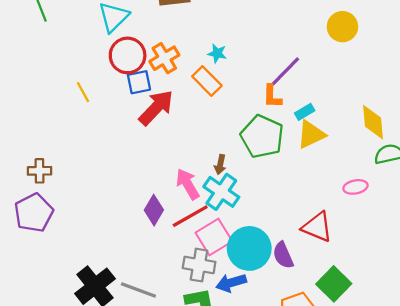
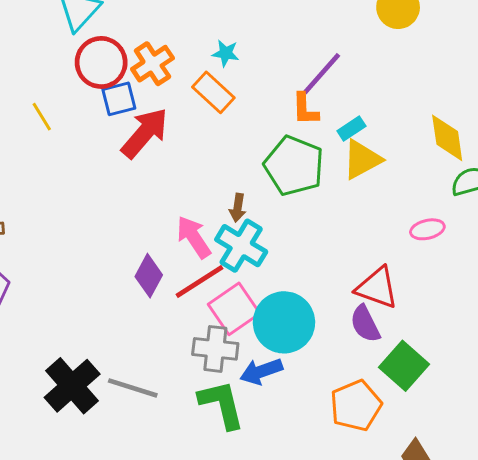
purple semicircle: (283, 255) -> (365, 324), moved

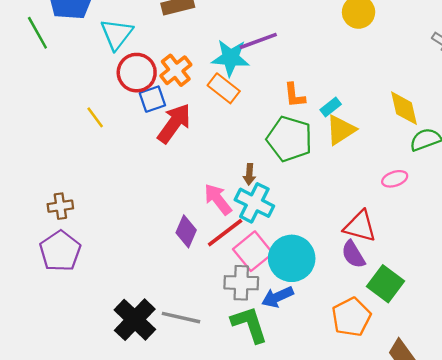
cyan star: (226, 53) -> (231, 58), size x1.8
purple line: (322, 74) -> (258, 41), moved, turned 33

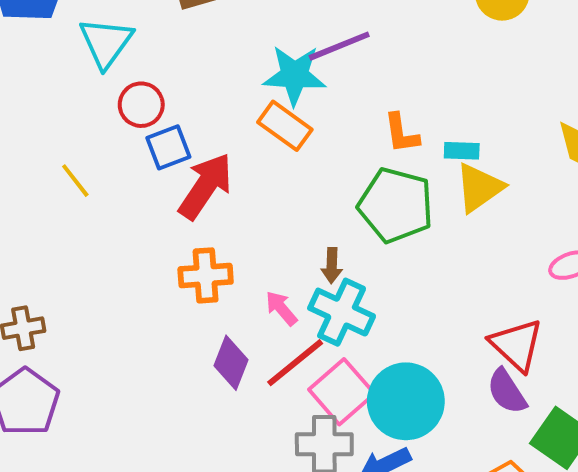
orange cross: (176, 70) -> (206, 275), moved, turned 36
red circle: (137, 73) -> (141, 105), size x0.7
cyan rectangle: (331, 107) -> (462, 151), turned 42
pink arrow: (218, 199) -> (281, 308), size x0.7
red triangle: (360, 226) -> (516, 345), turned 30

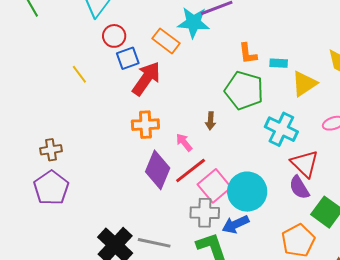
orange rectangle: (285, 126) -> (166, 41), moved
yellow triangle: (479, 188) -> (304, 84), moved
cyan cross: (342, 312) -> (281, 129), moved
purple diamond: (231, 363) -> (158, 170), size x1.4

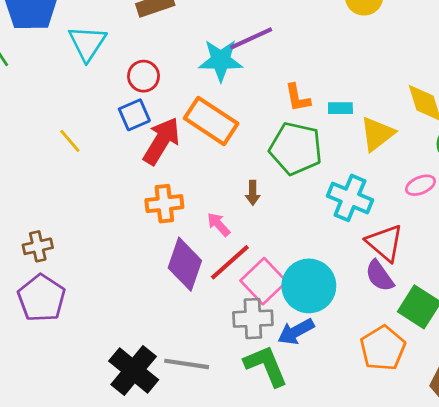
red circle: (114, 36) -> (143, 76), moved
orange rectangle: (166, 41) -> (211, 121), moved, size x1.4

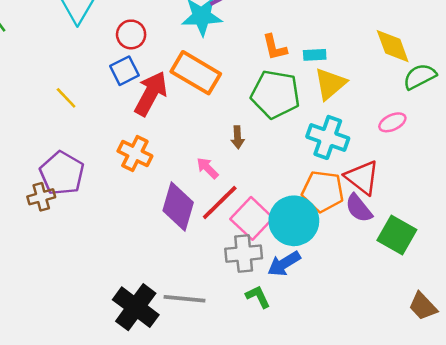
yellow triangle: (377, 134) -> (330, 84), moved
orange cross: (164, 204) -> (135, 154), moved, turned 36
purple pentagon: (41, 298) -> (62, 173), moved
orange pentagon: (383, 348) -> (323, 191), moved, turned -30
green L-shape: (266, 366) -> (258, 297), size x0.6

